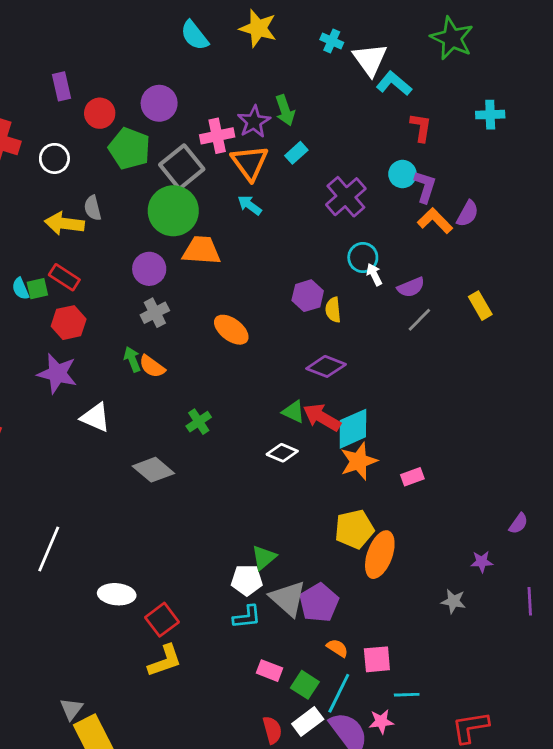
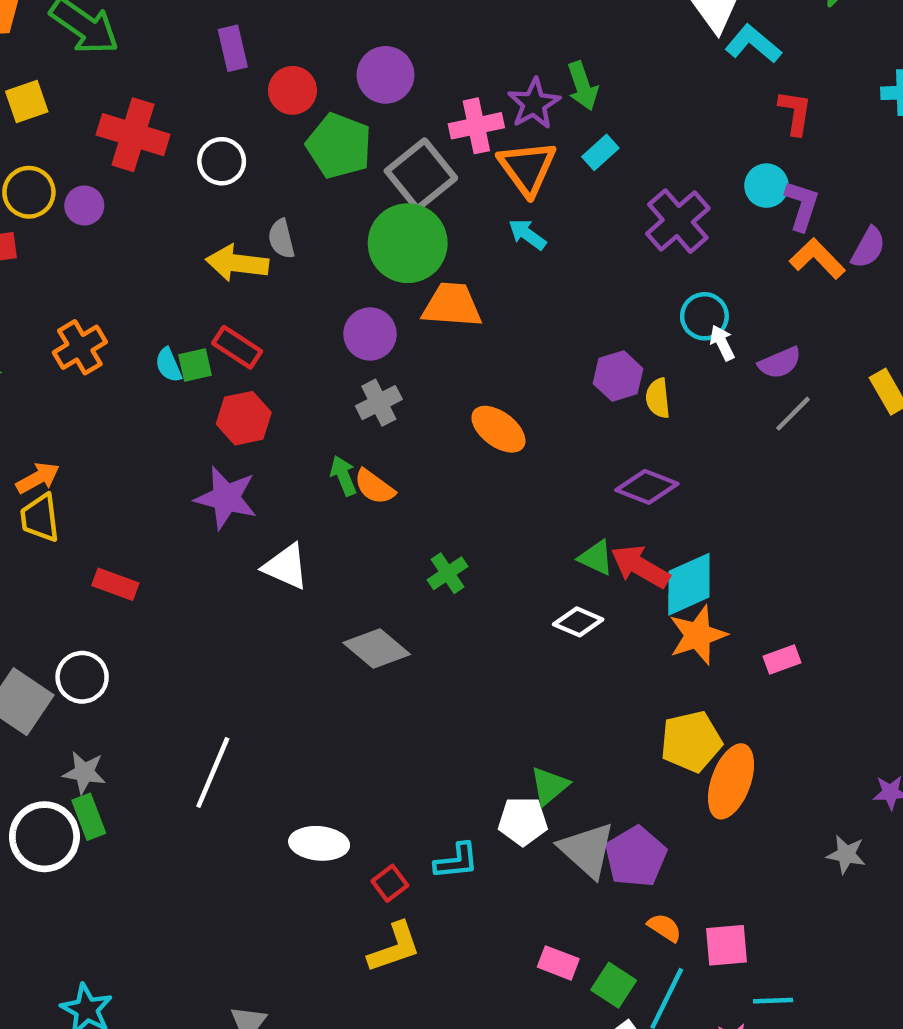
cyan L-shape: (247, 617) -> (456, 861), moved
red square: (162, 620) -> (390, 883), size x0.7

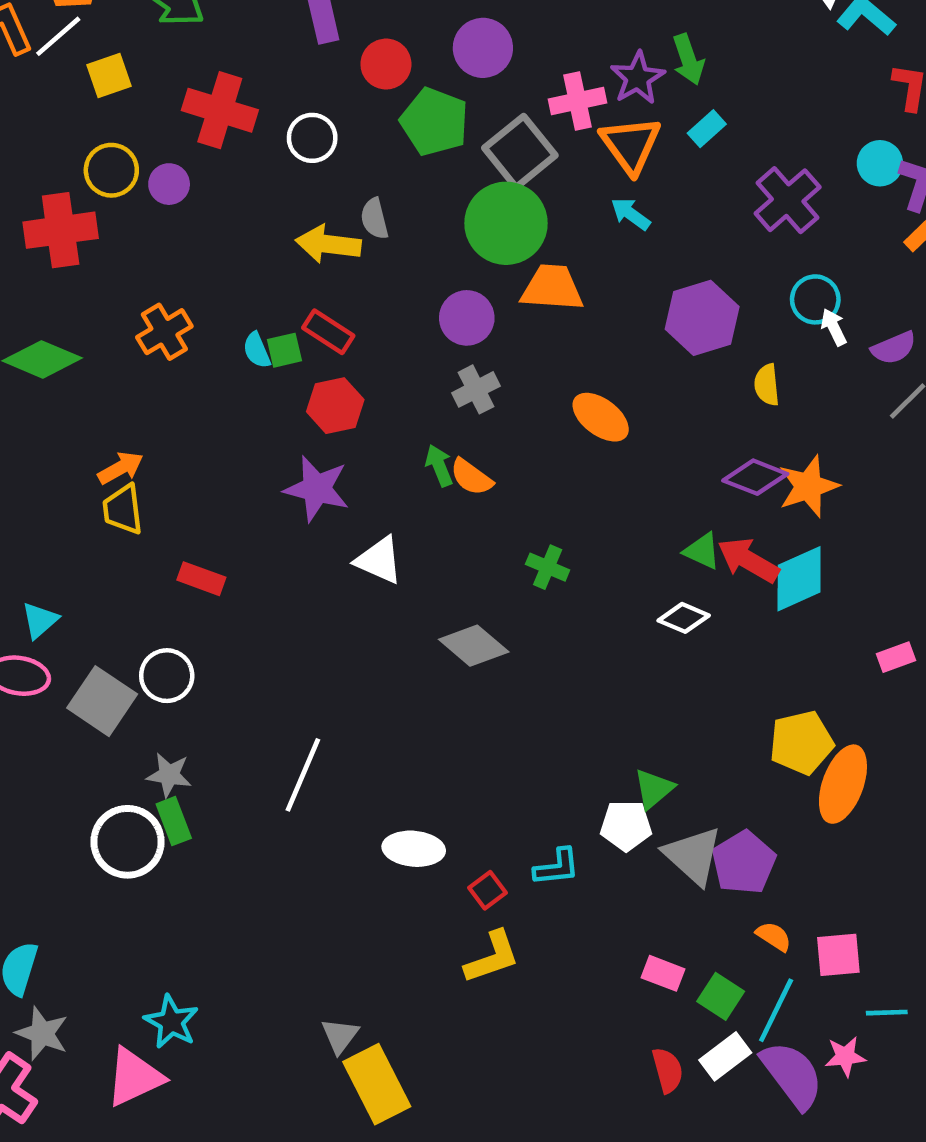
purple hexagon: (618, 376) -> (702, 318), moved, size x1.4
green cross: (448, 573) -> (548, 567), turned -33
orange star: (698, 635) -> (808, 486), moved

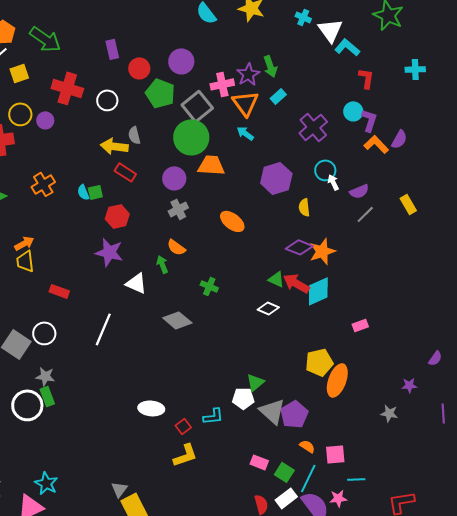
red rectangle: (328, 332) -> (125, 172), moved
green arrow: (439, 466) -> (162, 264), moved
white line: (303, 775) -> (103, 329), moved

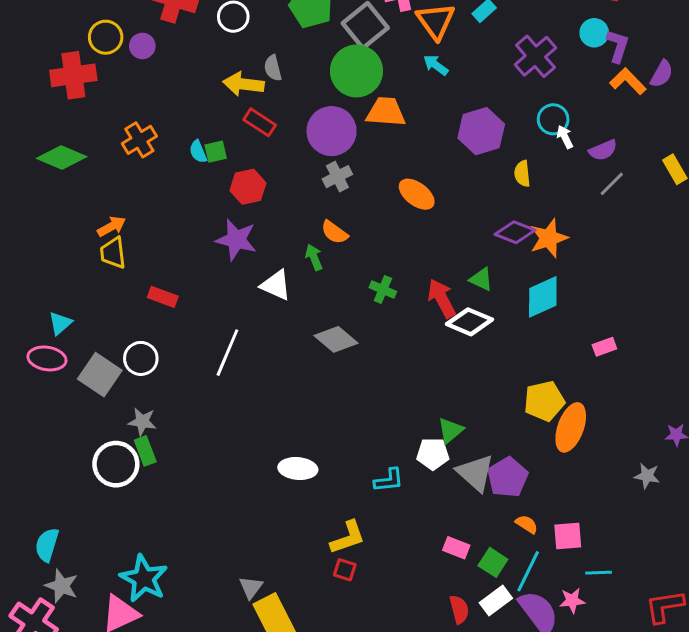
purple circle: (174, 178) -> (332, 131), size x1.4
red arrow: (296, 283) -> (442, 298), moved, turned 32
white diamond: (268, 308) -> (469, 322), size x1.4
red square: (183, 426) -> (345, 570), moved, turned -35
cyan star: (46, 483) -> (144, 579), size x1.4

